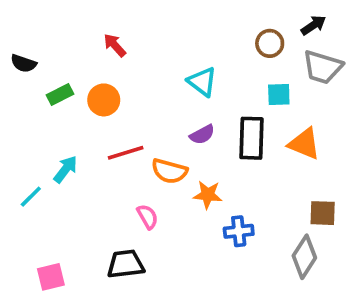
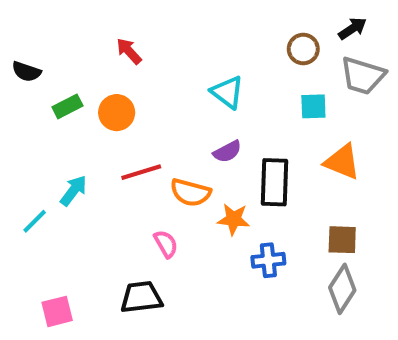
black rectangle: (251, 138) -> (275, 182), moved
brown square: (323, 213) -> (342, 240), moved

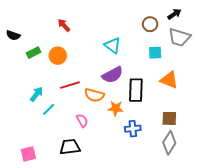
purple semicircle: (227, 152) -> (113, 75), size x1.5
cyan line: (35, 221) -> (49, 109), moved

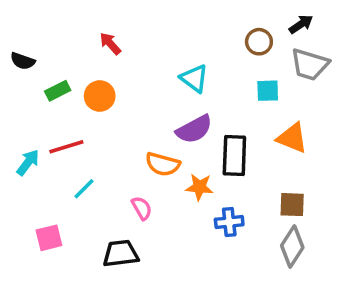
red line: (70, 85) -> (66, 147), moved
cyan arrow: (36, 94) -> (28, 163), moved
pink square: (28, 154) -> (49, 238), moved

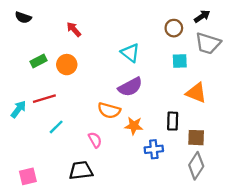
black semicircle: (23, 61) -> (23, 17), moved
black rectangle: (234, 156) -> (173, 121), moved, size x0.7
pink square: (49, 238) -> (28, 176), moved

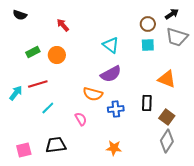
cyan square: (180, 61) -> (148, 45), moved
orange star: (134, 126) -> (114, 148), moved
brown square: (196, 138) -> (167, 117), turned 35
blue cross: (154, 149) -> (116, 109), moved
black trapezoid: (81, 170) -> (56, 145), moved

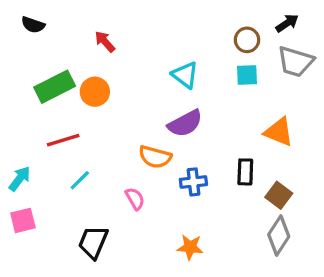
green rectangle: (33, 52) -> (55, 87), size x1.6
cyan arrow: (16, 93) -> (20, 179), moved
black trapezoid: (56, 145) -> (93, 242), turned -60
pink square: (24, 150) -> (23, 220), moved

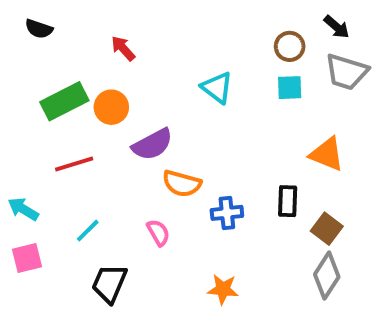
black arrow: (287, 23) -> (337, 27), turned 75
purple semicircle: (185, 123) -> (152, 144), moved
cyan arrow: (20, 179) -> (23, 209), turned -96
cyan line: (80, 180) -> (88, 231), moved

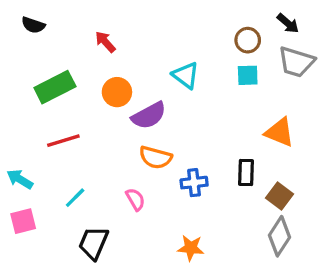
orange circle: (111, 107) -> (117, 92), moved
purple semicircle: (152, 144) -> (149, 116), moved

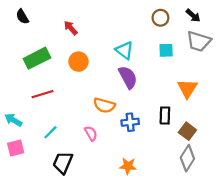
black semicircle: (33, 25) -> (22, 17), turned 40
brown circle: (248, 40) -> (160, 18), moved
purple semicircle: (149, 116) -> (128, 77), moved, turned -90
orange triangle: (280, 132) -> (187, 89), turned 40

